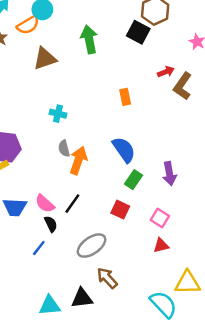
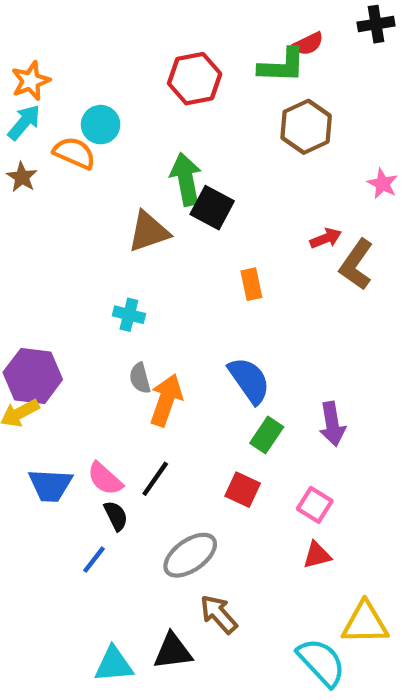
orange semicircle: (28, 25) -> (74, 153), turned -125
black square: (138, 32) -> (212, 208), moved
brown triangle: (45, 59) -> (149, 232), moved

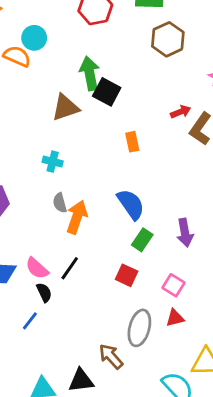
gray ellipse: (190, 555) -> (139, 328), moved, turned -40

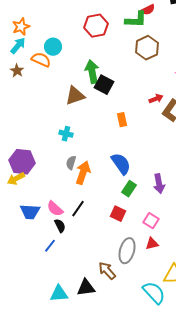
gray semicircle: (60, 203) -> (71, 163), turned 32

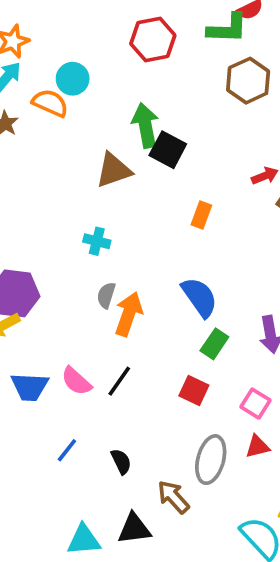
orange rectangle: (122, 120) -> (201, 215), turned 32
black semicircle: (60, 226) -> (121, 461), moved

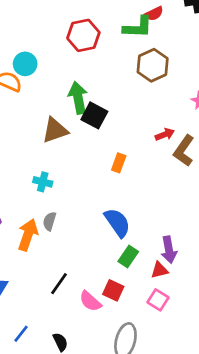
orange arrow: (129, 314) -> (28, 235), moved
pink semicircle: (76, 381) -> (90, 301), moved
red triangle: (257, 447) -> (159, 270), moved

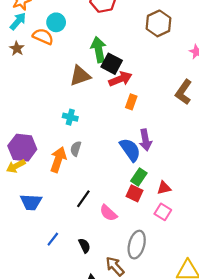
red arrow: (165, 134) -> (120, 79), moved, size x1.5
purple arrow: (169, 250) -> (145, 140), moved
red square: (113, 290) -> (135, 193), moved

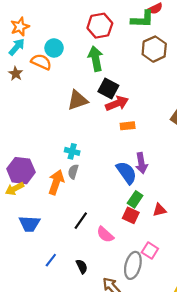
green arrow: (99, 50) -> (96, 59), moved
orange rectangle: (131, 102) -> (128, 126), turned 64
cyan cross: (70, 117) -> (72, 151), moved
pink square: (163, 212) -> (150, 250), moved

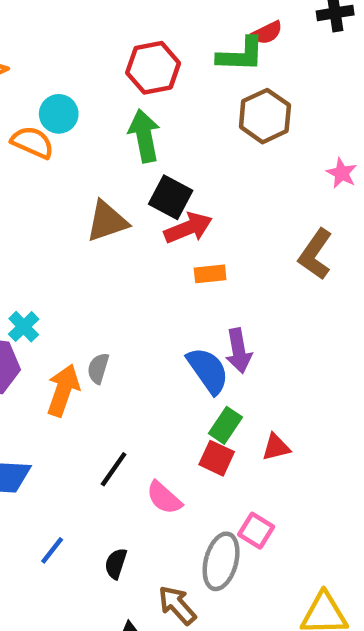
cyan cross: (72, 151) -> (24, 327), moved, turned 32
black semicircle: (82, 266) -> (116, 564), turned -136

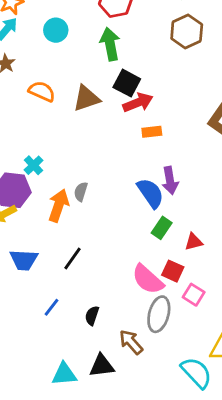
orange semicircle: (32, 142) -> (42, 91), moved
red square: (217, 458) -> (173, 271), moved
black line: (114, 469) -> (72, 259), moved
pink semicircle: (164, 498) -> (148, 279), moved, size x1.4
pink square: (256, 531) -> (194, 295), moved

